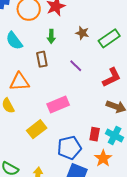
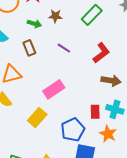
brown star: (82, 33) -> (55, 16), moved
green arrow: (51, 36) -> (34, 24), turned -64

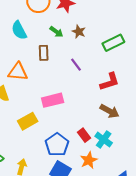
red rectangle: (95, 112) -> (84, 135), turned -56
blue pentagon: (73, 130) -> (57, 145), turned -30

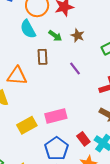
cyan semicircle: (19, 30) -> (28, 29), moved
pink rectangle: (53, 100) -> (56, 116), moved

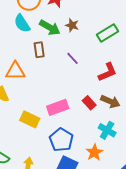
green arrow: (55, 36) -> (50, 28), size x1.5
yellow rectangle: (27, 125) -> (30, 119), turned 60
red rectangle: (83, 139) -> (89, 103), moved

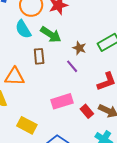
brown star: (72, 25) -> (79, 48), moved
pink rectangle: (58, 107) -> (62, 101), moved

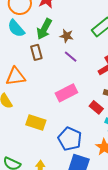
green arrow: (51, 35) -> (44, 29), turned 95
brown star: (79, 48) -> (67, 36), moved
red rectangle: (87, 111) -> (96, 107), moved

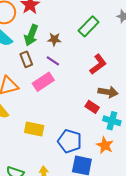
purple line: (71, 57) -> (53, 61), moved
pink rectangle: (66, 93) -> (43, 82), moved

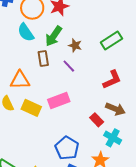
pink rectangle: (43, 82) -> (59, 101), moved
yellow rectangle: (34, 129) -> (31, 108), moved

